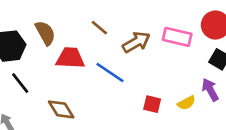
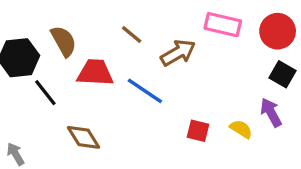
pink rectangle: (177, 37) -> (223, 25), moved
black line: (20, 83) -> (45, 93), moved
yellow semicircle: (186, 103) -> (241, 129), turned -120

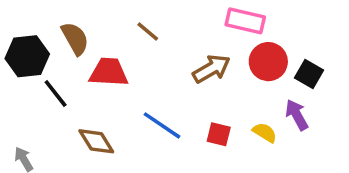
red circle: (278, 31) -> (268, 62), moved
brown arrow: (178, 53) -> (212, 69), moved
blue line: (145, 91) -> (162, 125), moved

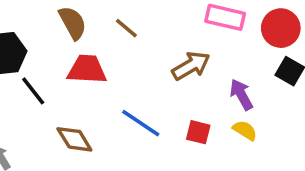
brown semicircle: (75, 39) -> (73, 23), moved
red circle: (268, 62) -> (281, 28), moved
purple arrow: (297, 115) -> (241, 94), moved

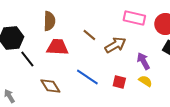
brown semicircle: (73, 23) -> (49, 21), turned 30
brown line: (126, 28) -> (89, 35), moved

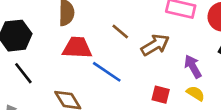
black line: (27, 59) -> (23, 73), moved
blue line: (87, 77) -> (107, 72), moved

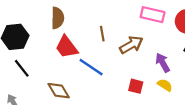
brown line: (120, 32) -> (102, 34), turned 40
red trapezoid: (77, 48) -> (66, 47), turned -130

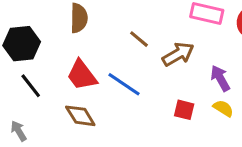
brown line: (102, 34) -> (139, 39), turned -40
red trapezoid: (66, 47) -> (82, 75), moved

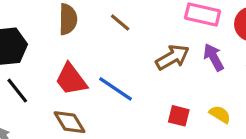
brown line: (139, 39) -> (120, 22), moved
purple arrow: (220, 78) -> (214, 57), moved

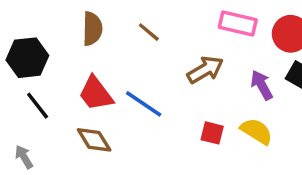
purple arrow: (214, 57) -> (262, 85), moved
yellow semicircle: (220, 114) -> (257, 131), size x1.4

